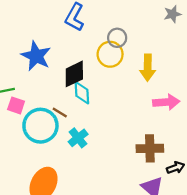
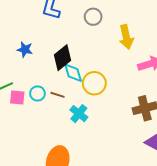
yellow circle: (110, 54) -> (94, 83), moved
blue star: (36, 56) -> (25, 49), size x0.6
cyan circle: (40, 126) -> (37, 93), moved, size x0.5

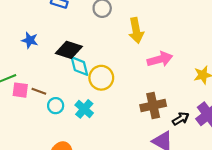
black diamond: (63, 58) -> (69, 50), turned 55
cyan circle: (37, 93) -> (56, 106), moved
brown line: (57, 95) -> (39, 91), moved

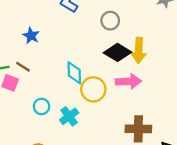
black diamond: (69, 50) -> (118, 52), moved
pink arrow: (160, 59) -> (128, 81), moved
brown line: (39, 91) -> (23, 67), moved

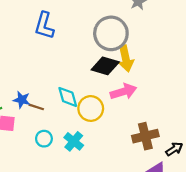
gray circle: (110, 21) -> (111, 33), moved, size x1.8
blue star: (31, 36) -> (22, 100), moved
brown line: (23, 67) -> (36, 107), moved

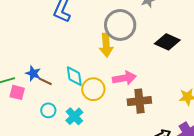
yellow arrow: (126, 59) -> (106, 45), moved
black diamond: (105, 66) -> (167, 42), moved
brown cross: (145, 136) -> (139, 101), moved

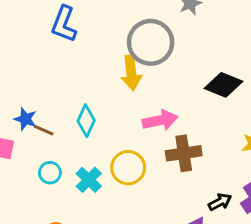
black diamond: (167, 42) -> (224, 85), moved
cyan diamond: (74, 76) -> (86, 121), turned 35
yellow circle: (93, 89) -> (128, 168), moved

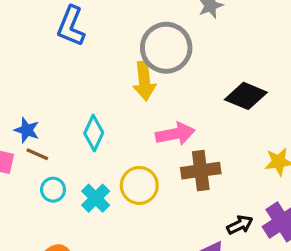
brown line: (44, 130) -> (37, 154), moved

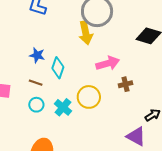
blue star: (27, 130) -> (37, 55), moved
brown line: (37, 154) -> (36, 83), moved
brown cross: (201, 171) -> (126, 84), size x0.6

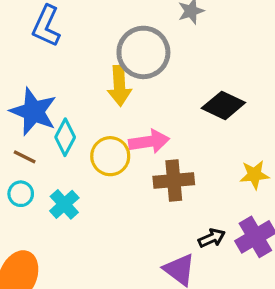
blue star: (37, 55) -> (33, 112), size x1.8
brown cross: (126, 84) -> (174, 180), size x1.6
yellow circle: (89, 97) -> (110, 156), moved

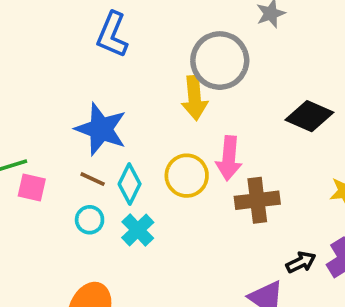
cyan diamond: (65, 137) -> (130, 184), moved
pink arrow: (149, 142) -> (229, 158), turned 105

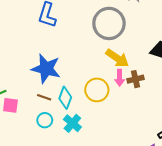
yellow arrow: (195, 98) -> (117, 58), moved, turned -45
pink arrow: (229, 158) -> (120, 78), size x0.7
brown cross: (257, 200) -> (135, 79), moved, size x0.7

